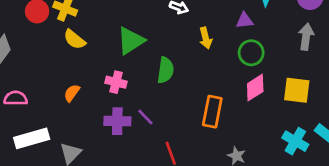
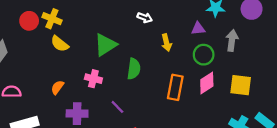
gray arrow: (306, 37) -> (232, 40), moved
orange rectangle: (212, 112) -> (175, 87), moved
purple cross: (117, 121) -> (77, 114), moved

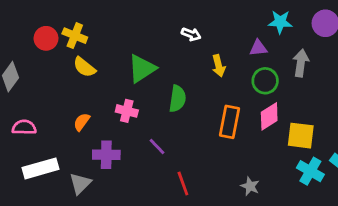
yellow square: (241, 85) -> (301, 136), moved

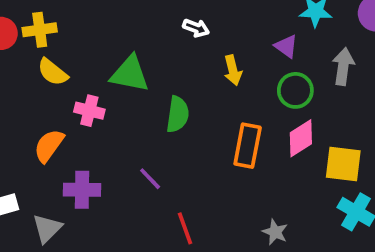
yellow cross: (75, 36) -> (40, 30), turned -30
purple triangle: (258, 48) -> (286, 46), turned 42
green triangle: (142, 68) -> (130, 74), turned 44
pink cross: (127, 111) -> (89, 111), moved
orange semicircle: (82, 122) -> (49, 146), size x1.4

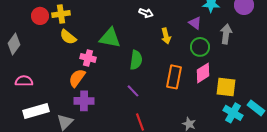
orange semicircle: (49, 146) -> (77, 78), moved
purple line: (150, 179) -> (133, 91), moved

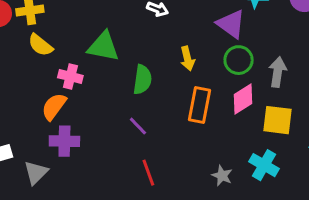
purple triangle: (195, 23) -> (231, 24), size x1.5
gray arrow: (226, 34) -> (278, 72), moved
yellow arrow: (166, 36) -> (187, 59), moved
cyan cross: (233, 113) -> (264, 165), moved

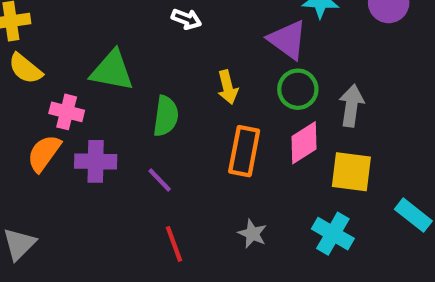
purple cross: (64, 141) -> (96, 161), moved
gray star: (222, 176) -> (252, 234), moved

